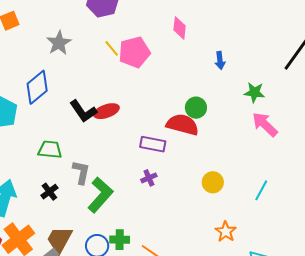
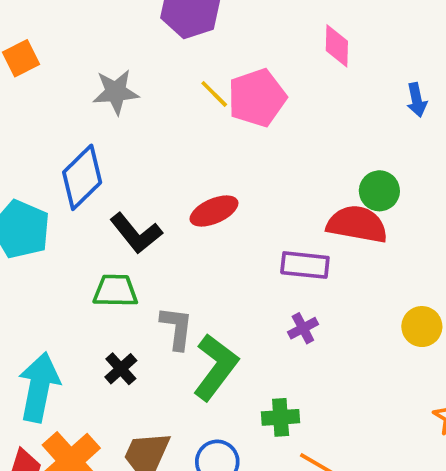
gray star: (59, 43) -> (116, 92), turned 30
black L-shape: (83, 111) -> (136, 233), moved
green cross: (120, 240) -> (281, 417), moved

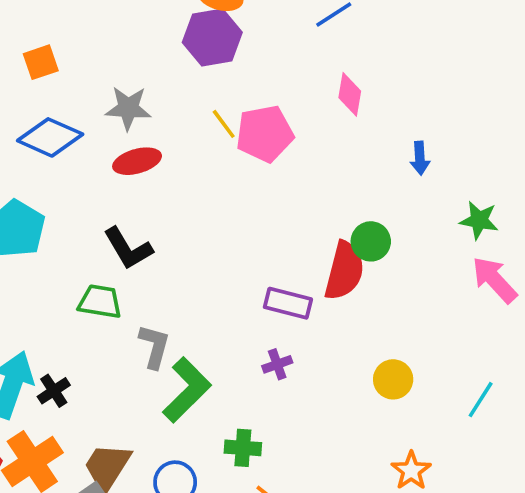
blue diamond: (82, 177) -> (50, 137), moved, turned 60
red ellipse: (214, 211) -> (137, 161), moved
red semicircle: (357, 224) -> (344, 271), turned 86
black cross: (121, 369) -> (54, 391), moved

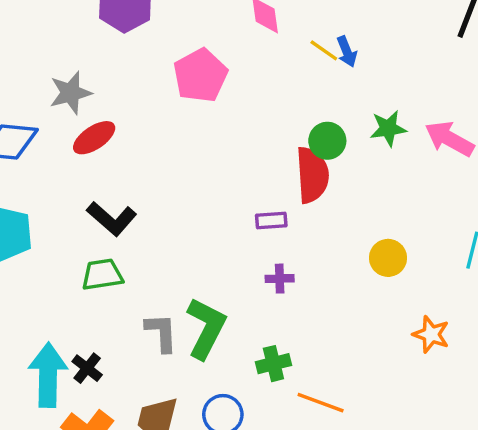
yellow line: (224, 124) -> (324, 50), moved
green star: (479, 220) -> (388, 128), moved
purple rectangle: (288, 303) -> (271, 221), size x0.7
gray L-shape: (154, 346) -> (161, 332), moved
purple cross: (277, 364) -> (280, 279), turned 36

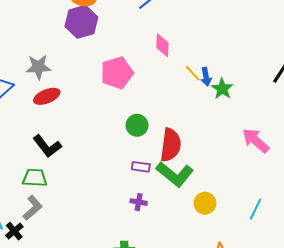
green star: (388, 128) -> (222, 89), moved, turned 30
green circle: (327, 141) -> (137, 125), moved
green L-shape: (206, 328) -> (175, 174), moved, turned 90
gray L-shape: (161, 332) -> (33, 208), moved, turned 40

